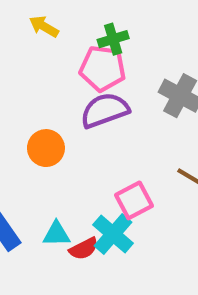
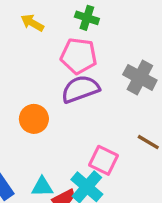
green cross: (113, 39) -> (87, 18), moved, turned 35
pink square: (134, 200) -> (103, 160), turned -36

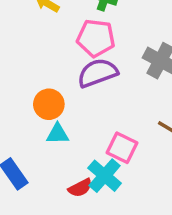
cyan triangle: (42, 187) -> (58, 134), moved

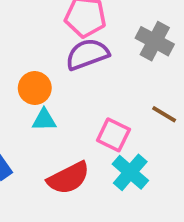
cyan cross: (105, 176) -> (130, 172), moved
red semicircle: (80, 188) -> (68, 178), size x1.6

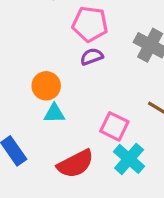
purple semicircle: (87, 54) -> (92, 57), size x0.6

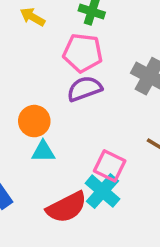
purple semicircle: (92, 57) -> (85, 89), size x1.4
cyan cross: (129, 159) -> (103, 191), moved

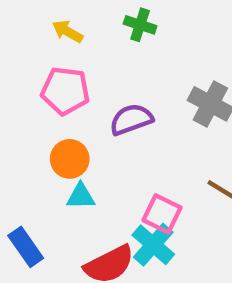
pink pentagon: (83, 53) -> (65, 91), moved

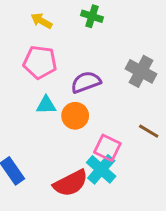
orange circle: (70, 159) -> (75, 116), moved
cyan triangle: (81, 196) -> (46, 105), moved

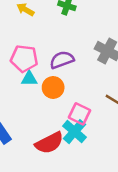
pink pentagon: (40, 62) -> (24, 59), moved

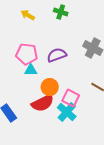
orange circle: (53, 87) -> (50, 87), moved
red semicircle: (49, 143) -> (43, 103), moved

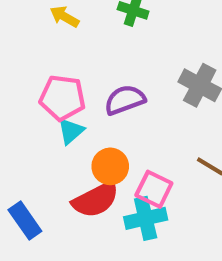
cyan triangle: (31, 70) -> (71, 131), turned -40
cyan cross: (67, 112) -> (146, 218), turned 36

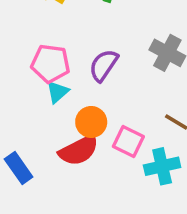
purple semicircle: (125, 100) -> (104, 65), turned -36
cyan cross: (146, 218) -> (162, 166), moved

